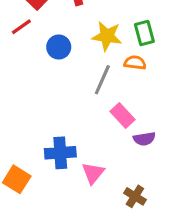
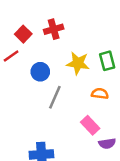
orange semicircle: (135, 63) -> (100, 94), moved
gray line: (102, 80) -> (55, 97), moved

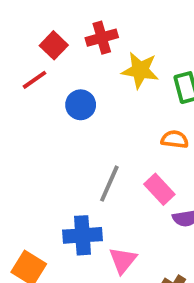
yellow star: (78, 63) -> (140, 70), moved
gray line: (55, 97) -> (109, 184), moved

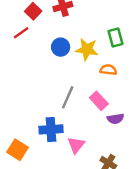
yellow star: (140, 70) -> (87, 49), moved
blue circle: (81, 105) -> (61, 47), moved

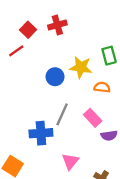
blue circle: (61, 47) -> (55, 77), moved
blue cross: (51, 129) -> (41, 133), moved

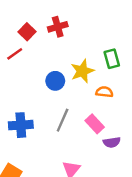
yellow star: (81, 67) -> (82, 71), turned -30
blue cross: (41, 133) -> (21, 125), moved

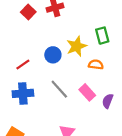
red line: (15, 54) -> (23, 65), moved
gray line: (63, 120) -> (59, 89), turned -66
purple semicircle: (112, 142) -> (108, 101), moved, turned 120

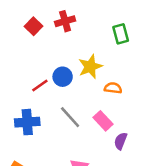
green rectangle: (102, 36) -> (121, 34), moved
red line: (23, 65) -> (40, 86), moved
purple semicircle: (108, 101) -> (121, 141), moved

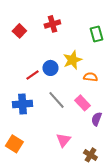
red square: (34, 26) -> (19, 31), moved

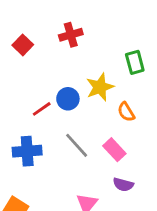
green rectangle: (96, 34) -> (135, 62), moved
orange semicircle: (90, 77) -> (126, 112), turned -128
purple semicircle: (96, 119) -> (123, 185), moved, turned -96

